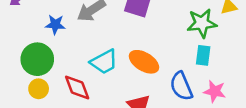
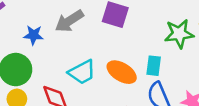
cyan rectangle: (203, 55) -> (154, 66), moved

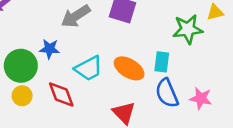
blue star: (33, 35) -> (49, 49), moved

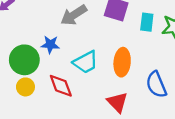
cyan rectangle: (162, 62) -> (147, 22), moved
orange ellipse: (129, 68) -> (122, 62), turned 64

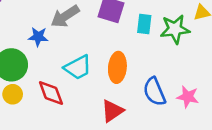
blue star: (50, 45) -> (38, 37), moved
red triangle: (117, 102) -> (112, 111), turned 40

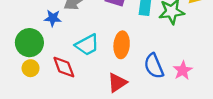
pink star: (188, 97) -> (183, 70), turned 30

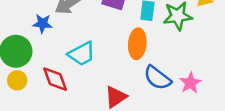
orange ellipse: (122, 45) -> (137, 44), moved
blue semicircle: (154, 66) -> (158, 78), turned -30

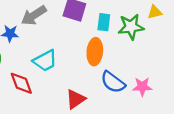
pink star: (190, 83) -> (142, 87), turned 30

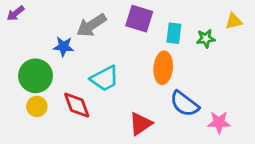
green star: (131, 27) -> (206, 39), size x0.6
pink star: (142, 87) -> (219, 122), moved

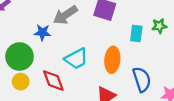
cyan rectangle: (174, 33) -> (136, 34), moved
orange ellipse: (163, 68) -> (112, 60), moved
blue semicircle: (184, 104) -> (142, 79), turned -145

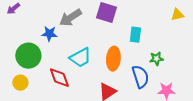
green star: (159, 26) -> (156, 59), moved
yellow circle: (21, 82) -> (20, 83), moved

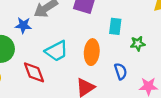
green star: (156, 59) -> (138, 44), moved
blue semicircle: (140, 77) -> (121, 71), size x0.7

